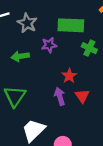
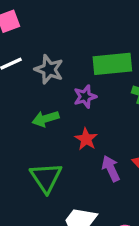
red star: (69, 76) -> (86, 139), moved

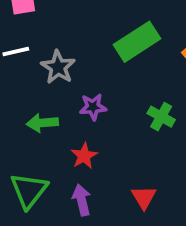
green rectangle: (112, 64) -> (137, 42), moved, turned -39
purple arrow: (111, 168) -> (82, 200), moved

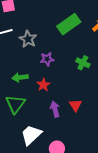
green arrow: (42, 123) -> (20, 77), moved
purple arrow: (82, 200) -> (55, 109), moved

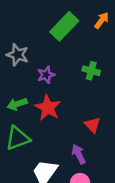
red star: (43, 85) -> (48, 108), size x1.5
green triangle: (15, 104) -> (18, 138), turned 45
purple arrow: (55, 109) -> (79, 154), moved

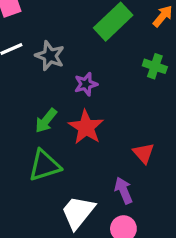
green cross: (91, 71) -> (155, 66), moved
green arrow: (17, 104) -> (46, 121), turned -36

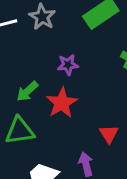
gray star: (50, 56) -> (42, 17), moved

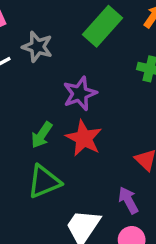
purple star: (68, 65) -> (80, 93), size x1.4

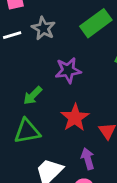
red star: (84, 138) -> (75, 118), moved

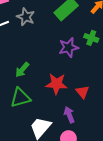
purple star: (68, 70) -> (69, 47), moved
red star: (75, 118) -> (57, 84), turned -30

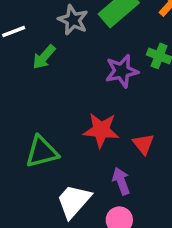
gray star: (26, 17) -> (73, 20), moved
green arrow: (22, 70) -> (44, 57), moved

